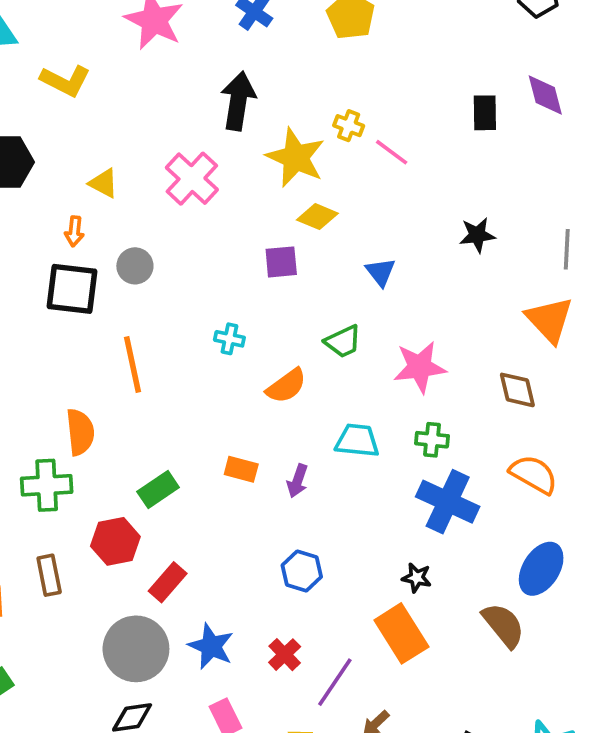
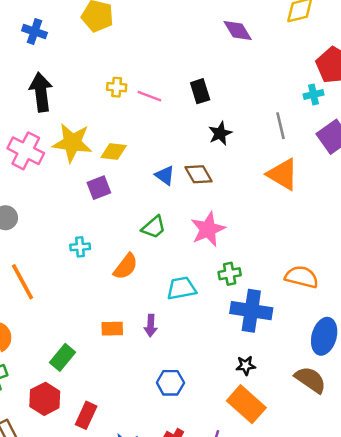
black rectangle: (485, 113) -> (200, 91), moved
yellow star: (296, 157) -> (72, 143), moved
brown diamond: (517, 390) -> (199, 174), moved

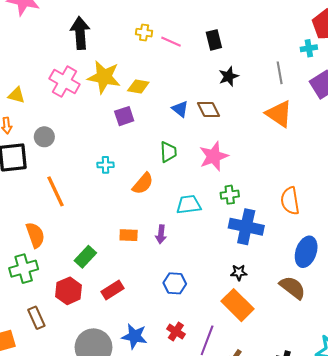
green trapezoid: (154, 227) -> (168, 152), turned -55
orange semicircle: (302, 277) -> (290, 201), turned -116
red rectangle: (86, 415) -> (112, 290), moved, turned 30

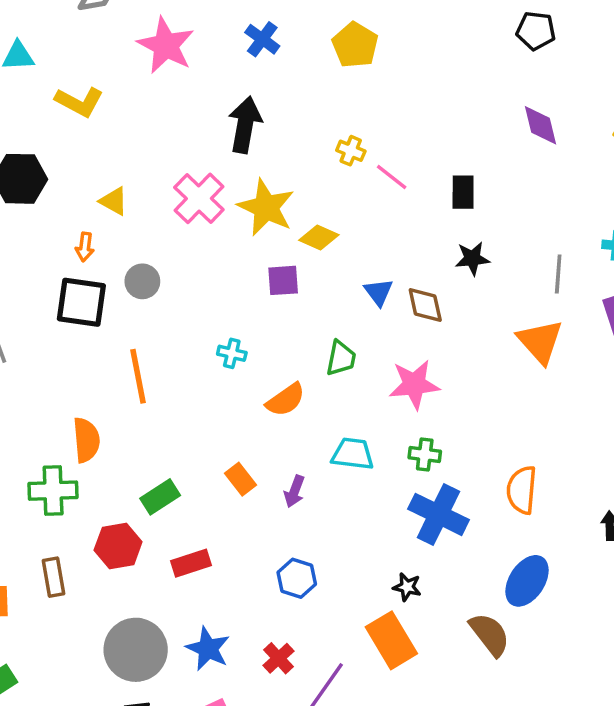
orange rectangle: (129, 235) -> (240, 479), turned 36

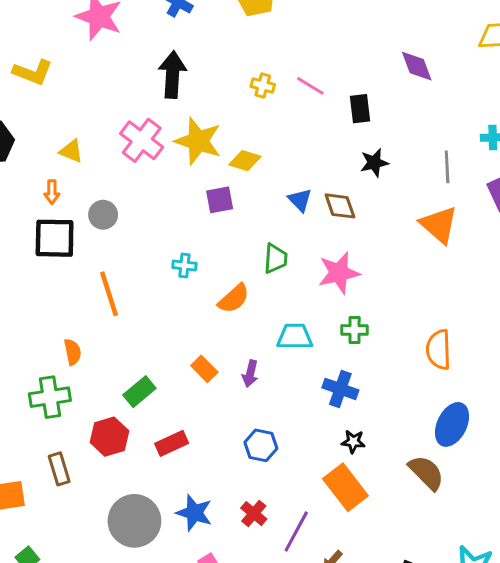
purple diamond: (541, 125) -> (417, 66), moved
pink line: (392, 177) -> (310, 86), moved
orange semicircle: (86, 440) -> (73, 352), size x0.7
blue cross: (439, 514) -> (340, 389), moved, size x0.7

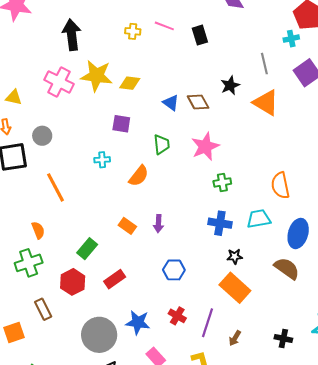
black star: (374, 163) -> (230, 85), moved
purple square: (220, 200) -> (121, 124), moved, turned 30
cyan trapezoid: (295, 337) -> (259, 219), moved

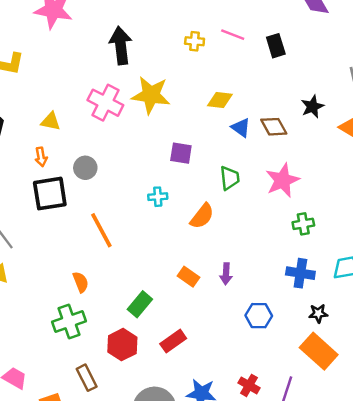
yellow diamond: (130, 83) -> (220, 100), moved
blue hexagon: (174, 270) -> (259, 316), moved

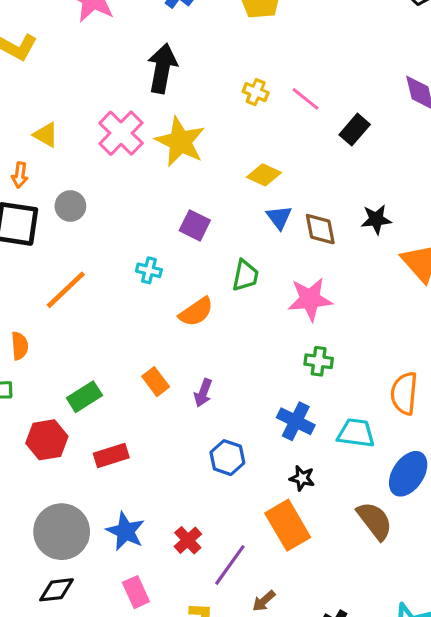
black rectangle: (276, 46) -> (355, 130), turned 40
orange line: (101, 230) -> (66, 290), turned 57

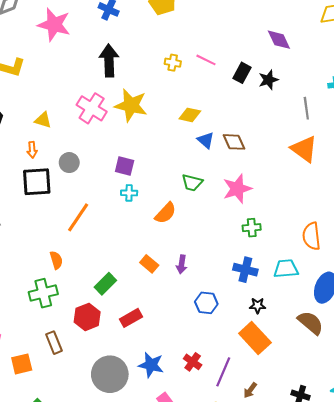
black star: (376, 219) -> (268, 80), moved
purple square: (195, 225) -> (125, 166), moved
green trapezoid: (245, 275) -> (192, 183), turned 105

